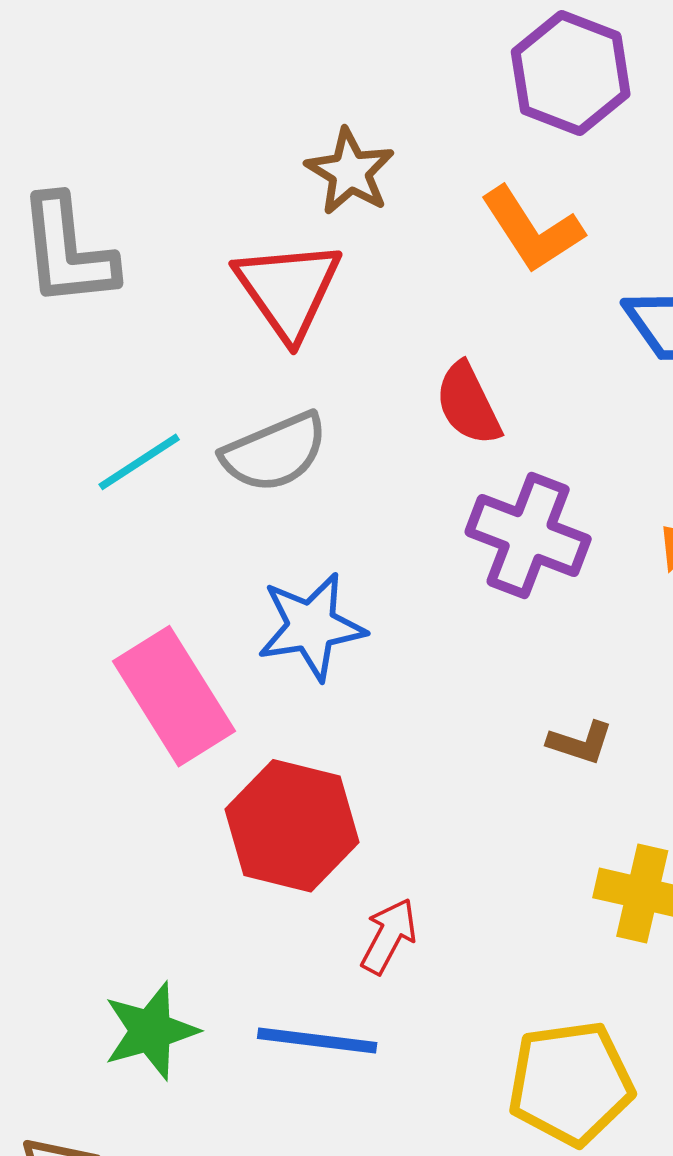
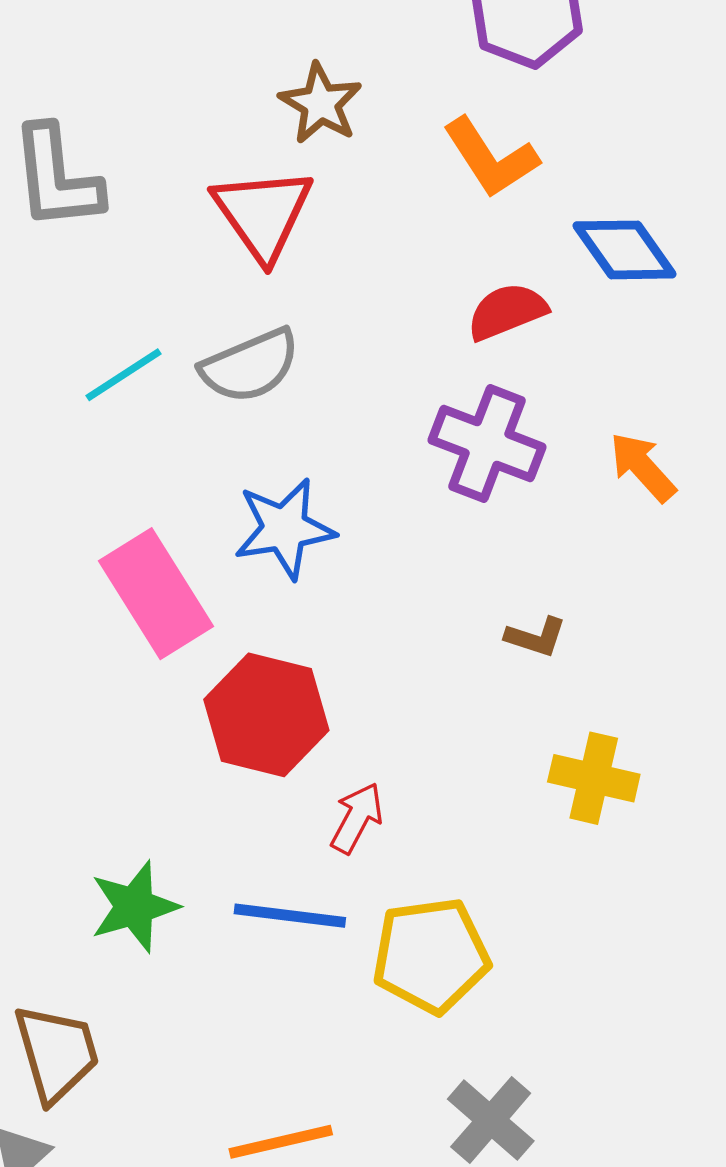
red semicircle: (468, 404) -> (507, 311), moved, turned 94
yellow pentagon: (571, 1083) -> (431, 955), moved

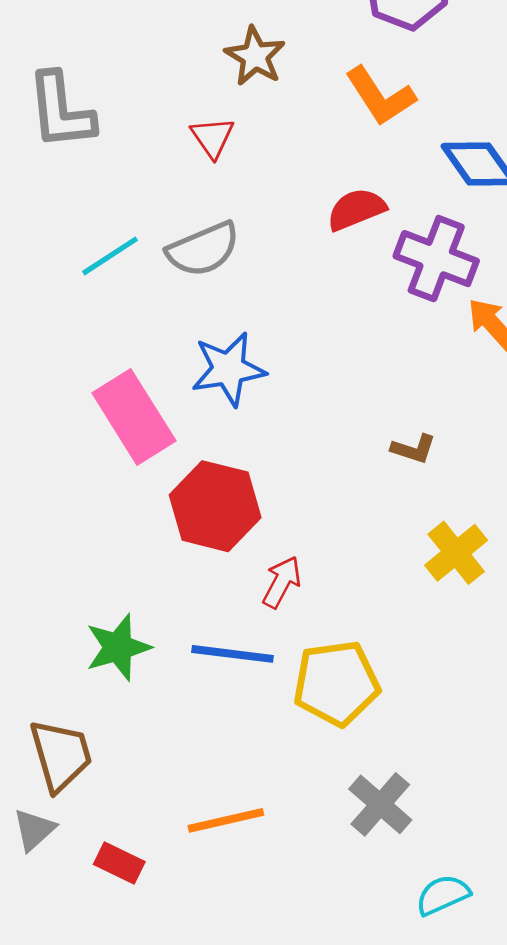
red triangle: (263, 214) -> (213, 137), size x0.6
red semicircle: (507, 311) -> (356, 209), moved
purple cross: (487, 444) -> (436, 259), moved
yellow cross: (594, 778) -> (456, 553), turned 38

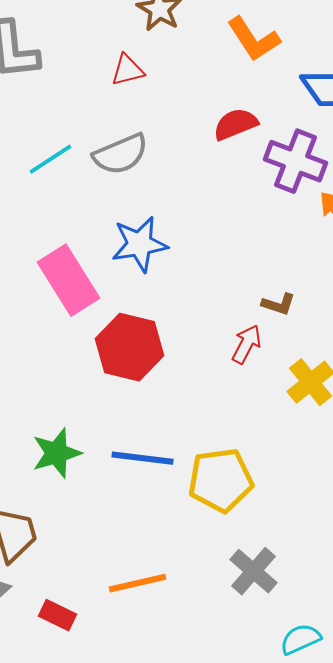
red triangle: (213, 137) -> (128, 70), turned 51
red arrow: (282, 582) -> (246, 344), moved

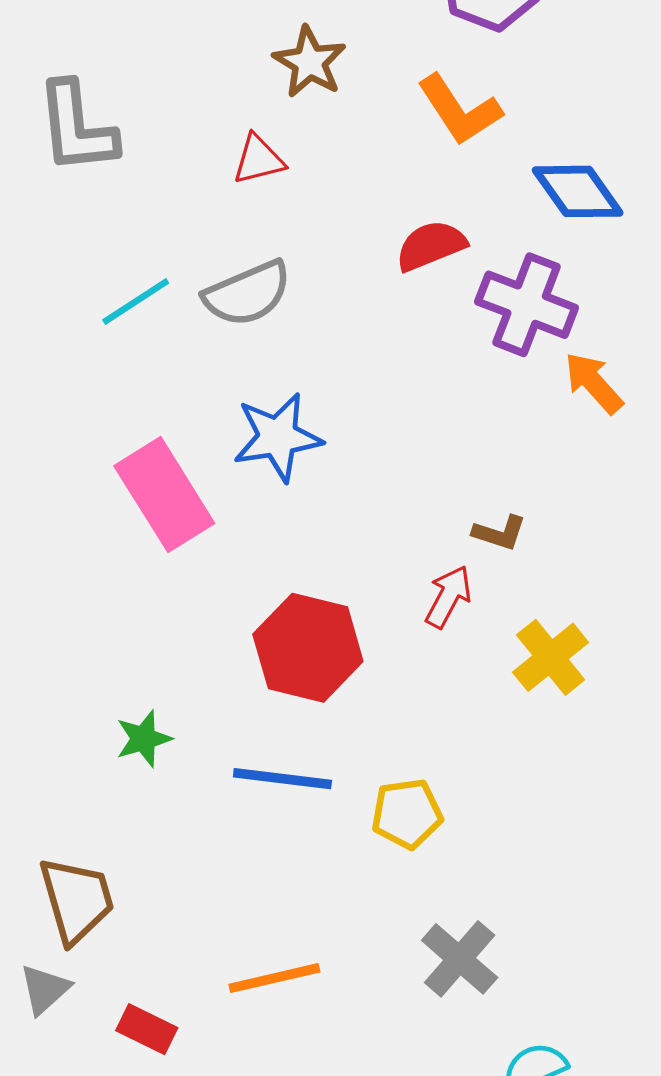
red hexagon: (130, 347) -> (308, 648), moved
green star: (56, 453) -> (144, 739), moved, size x0.7
yellow pentagon: (220, 480) -> (407, 814), size x0.7

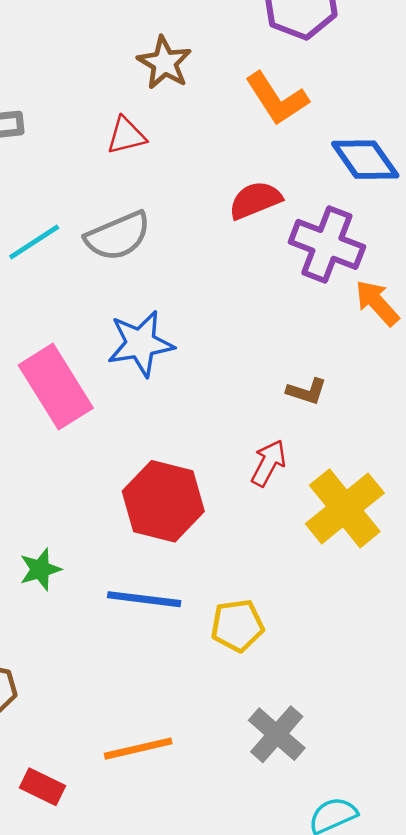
brown L-shape: (499, 533) -> (307, 391), moved
yellow cross: (551, 657) -> (345, 508), size x1.4

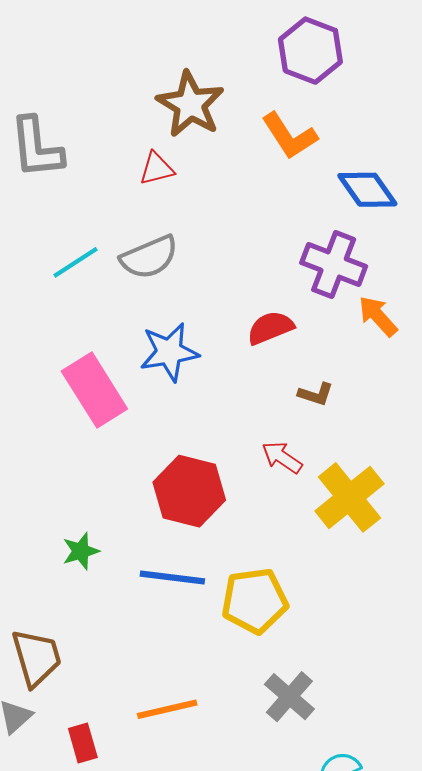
brown star: (164, 63) -> (190, 104), size x1.4
red semicircle: (255, 200) -> (270, 328), moved
red arrow: (268, 463) -> (282, 457), turned -84
yellow pentagon: (237, 625) -> (255, 601), size x1.4
red rectangle: (43, 787) -> (83, 743), turned 48

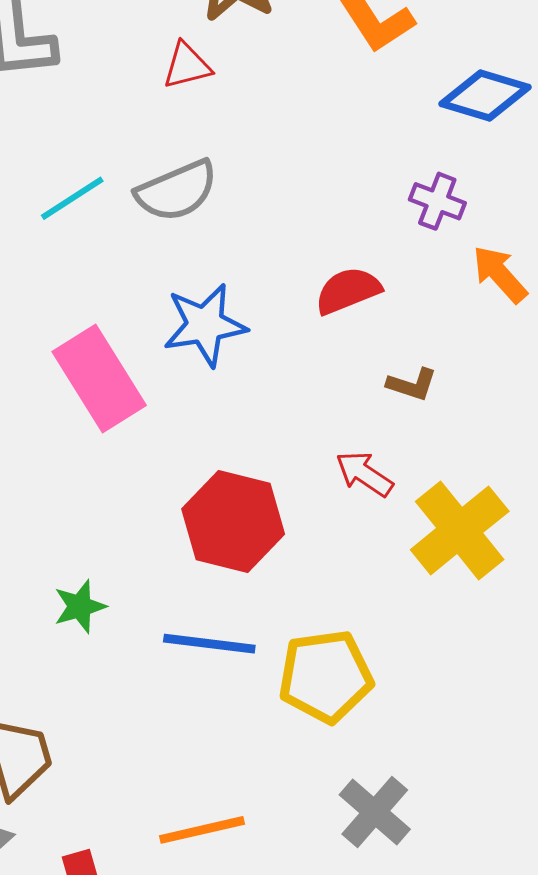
blue diamond: (367, 190) -> (485, 95), turned -38
purple cross: (334, 265) -> (437, 201), size x0.6

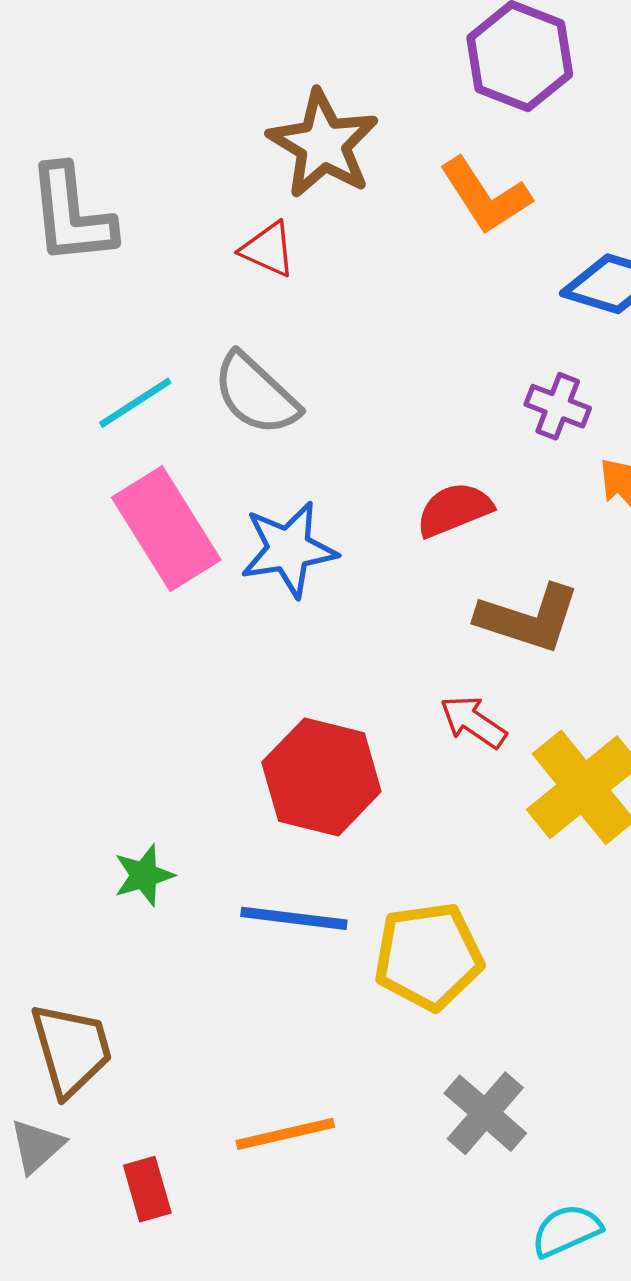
red triangle: (187, 66) -> (268, 249), turned 38
gray semicircle: (177, 191) -> (256, 394), turned 66
pink rectangle: (99, 379) -> (166, 529), moved
brown L-shape: (412, 384) -> (528, 618), size x1.8

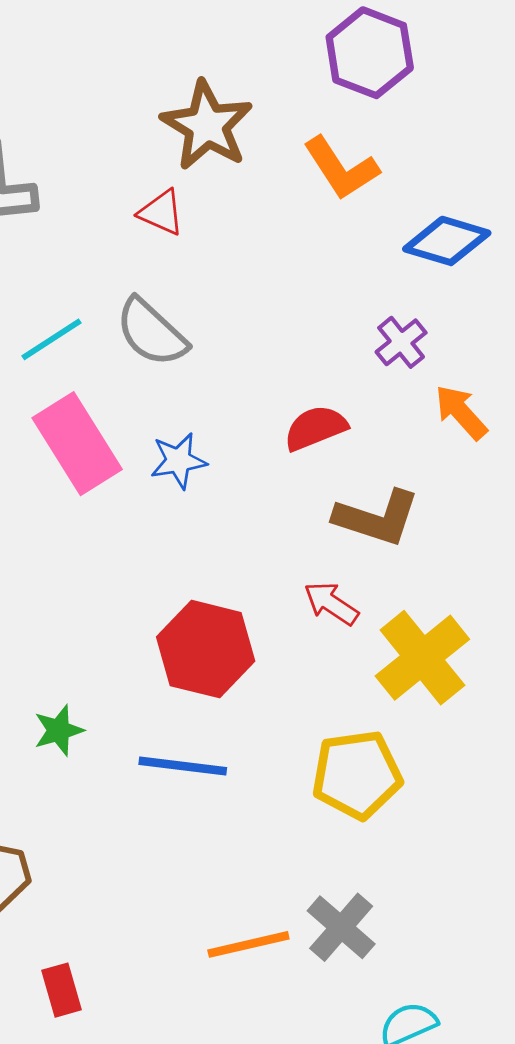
purple cross: (558, 406) -> (401, 342), turned 30
blue star: (289, 549) -> (178, 461), size x0.7
yellow pentagon: (428, 956) -> (357, 775), moved
orange line: (285, 1134) -> (248, 944), moved

